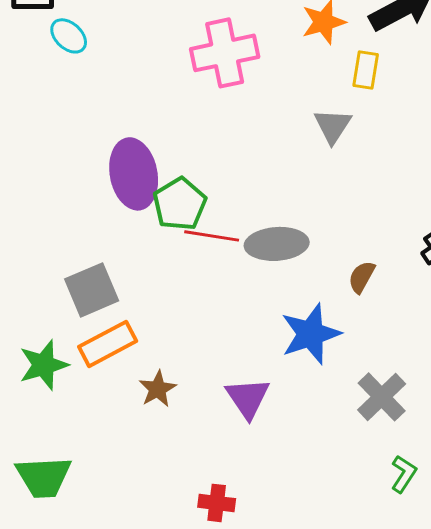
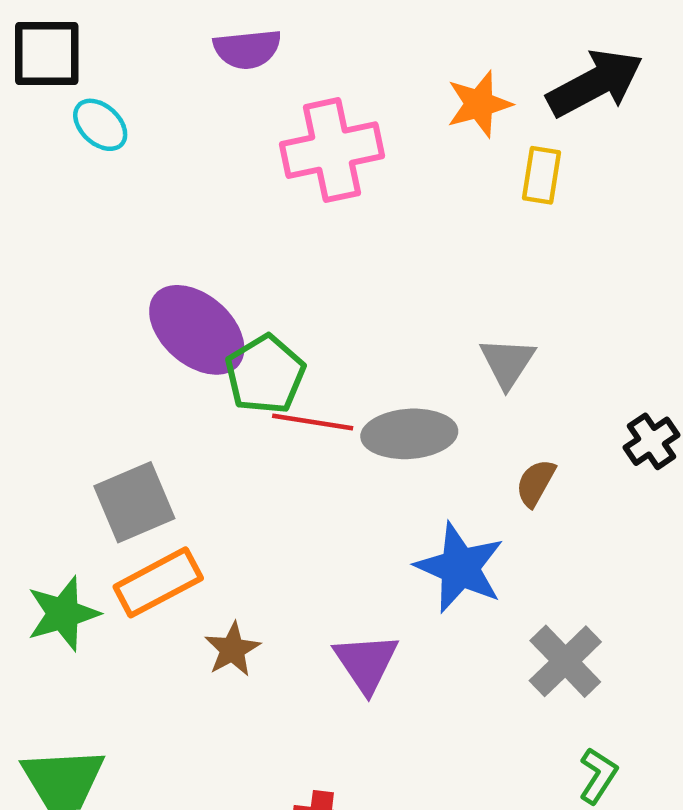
gray triangle: (333, 126) -> (507, 363), moved
purple ellipse: (134, 174) -> (197, 330), turned -38
blue star: (311, 334) -> (460, 568), turned -30

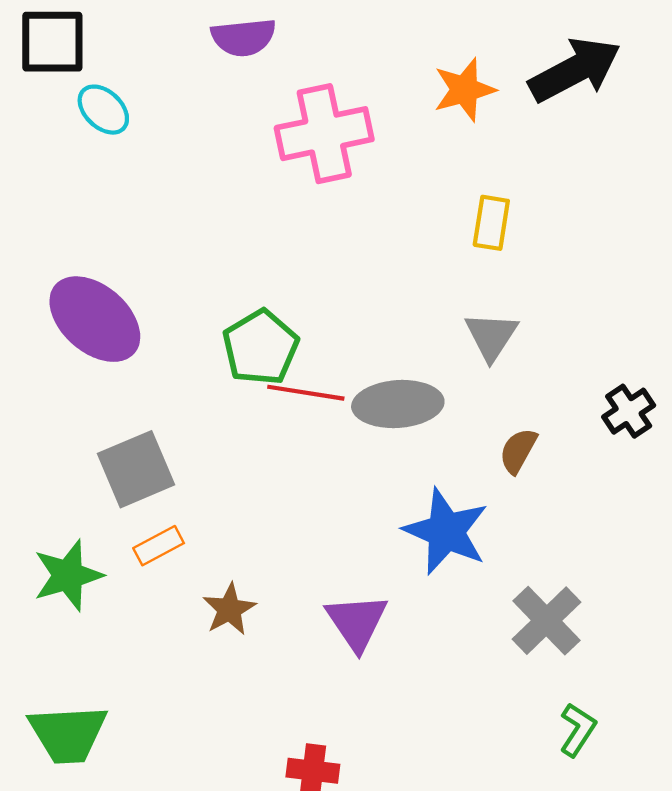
yellow rectangle: (542, 175) -> (491, 223), moved
purple ellipse: (197, 330) -> (95, 319), moved
orange rectangle: (158, 582) -> (159, 546), size x0.6

